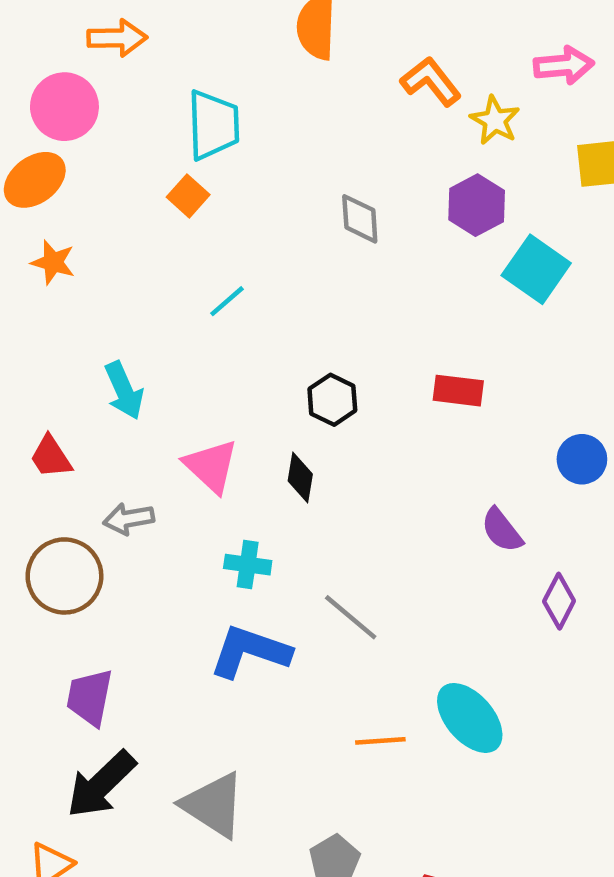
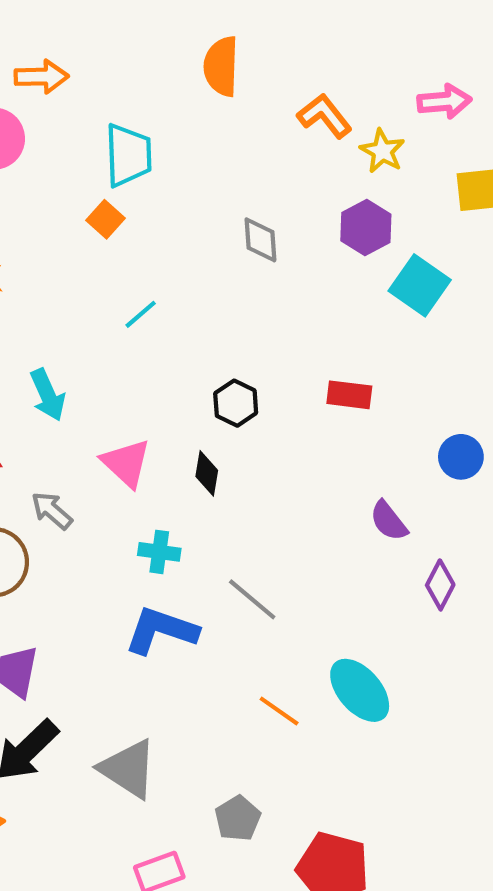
gray arrow: (129, 519) -> (52, 511), turned 51
orange line: (380, 741) -> (279, 711), turned 39

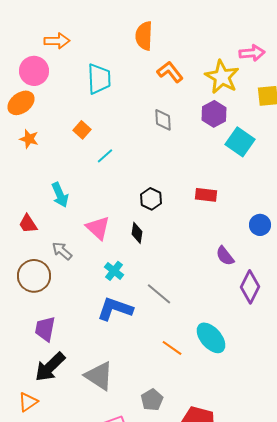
orange L-shape: (325, 116) -> (170, 72), moved
yellow star: (382, 151) -> (222, 77), size x1.6
orange square: (105, 219) -> (82, 130), moved
cyan cross: (159, 552) -> (114, 271), turned 30
purple diamond: (440, 585) -> (250, 287), size x1.4

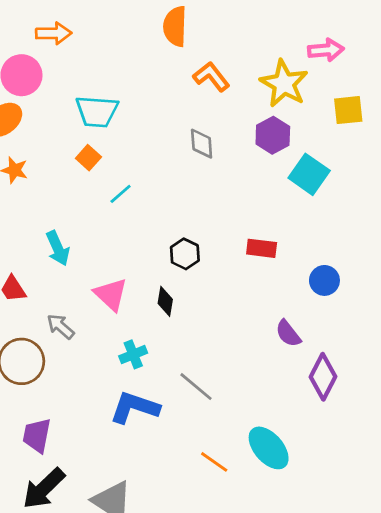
cyan trapezoid: (99, 79) -> (97, 111), moved, turned 96
blue circle: (260, 225) -> (324, 280), moved
cyan cross: (114, 271) -> (133, 354), turned 30

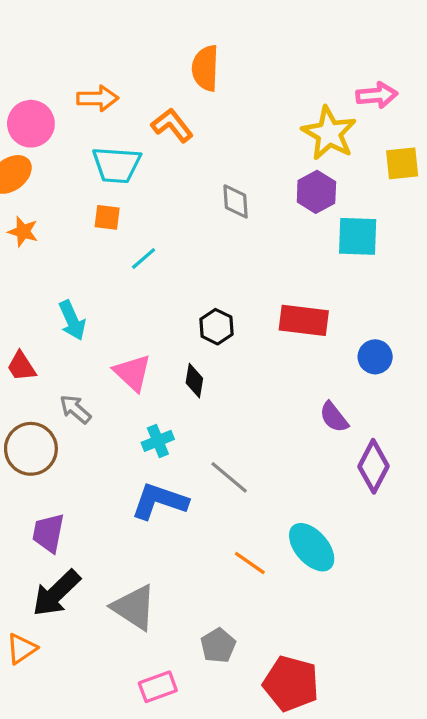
orange arrow: (54, 33) -> (98, 98), moved
orange L-shape: (211, 77) -> (172, 125), moved
orange square: (88, 158) -> (107, 217), turned -35
cyan square: (309, 174) -> (358, 236), turned -33
red rectangle: (262, 248) -> (304, 320), size x1.4

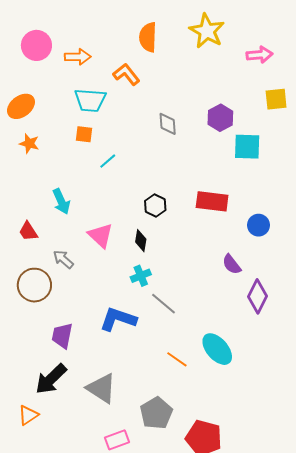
pink circle: (31, 124) -> (36, 45), moved
yellow star: (329, 133) -> (207, 31), moved
cyan cross: (158, 441) -> (141, 276), moved
purple trapezoid: (48, 533) -> (62, 336), moved
gray pentagon: (218, 646) -> (156, 413), size x1.4

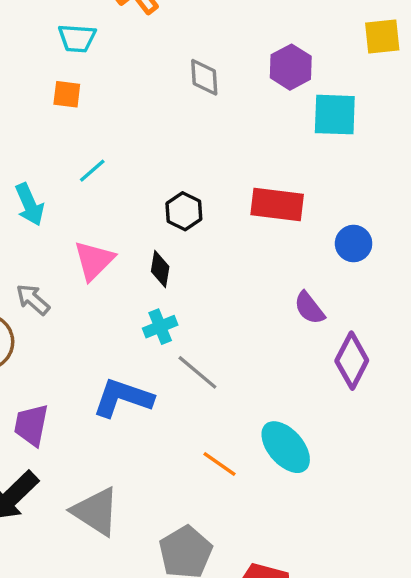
cyan trapezoid: (90, 100) -> (77, 38), size x0.7
cyan line: (108, 161) -> (92, 171), moved
pink triangle: (100, 235) -> (94, 260), turned 32

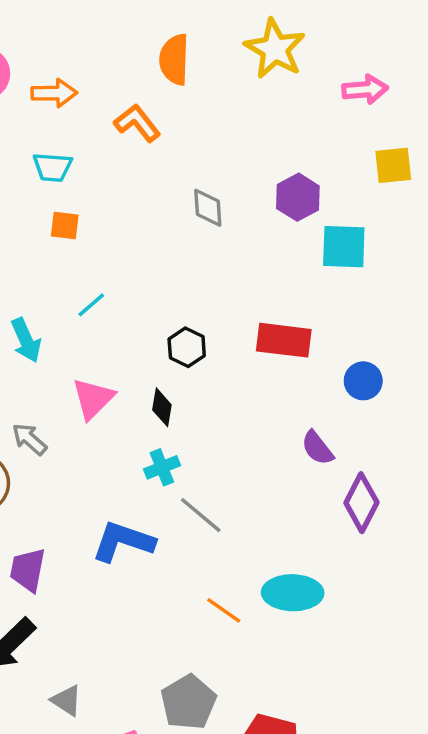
cyan trapezoid: (77, 38) -> (52, 167), moved
cyan ellipse: (286, 447) -> (293, 593), turned -48
gray triangle: (96, 512) -> (67, 700), moved, size x0.6

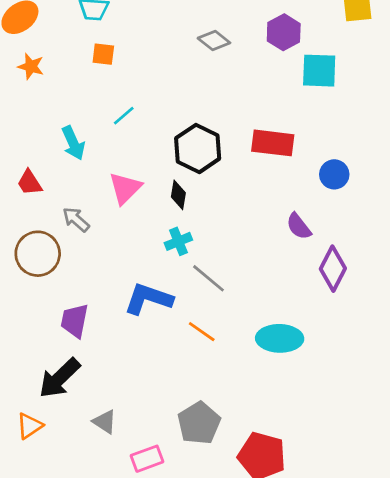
gray diamond: (208, 208) -> (214, 40), turned -48
black hexagon: (187, 347) -> (198, 148), size x1.6
orange line: (224, 610) -> (202, 332), moved

